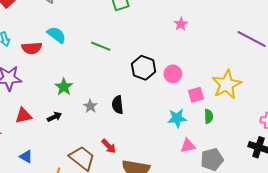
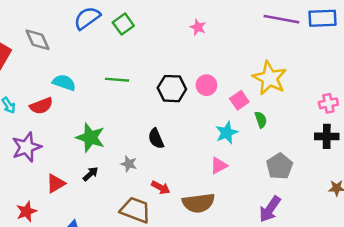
green star: (64, 87) -> (90, 138), size x1.4
gray star: (90, 106) -> (129, 164), moved
pink triangle: (188, 146) -> (219, 166), moved

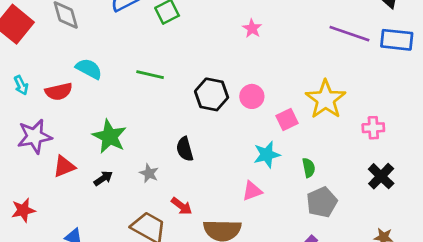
pink cross: (328, 103) -> (373, 128), moved
green semicircle: (261, 120) -> (309, 168), moved
black cross: (327, 136) -> (381, 176), turned 35
red triangle: (56, 183) -> (64, 166), moved

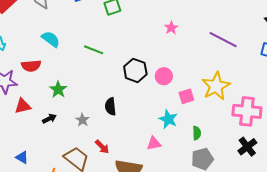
purple line: (349, 34) -> (223, 40), moved
red semicircle: (59, 92) -> (31, 66), moved
pink cross: (373, 128) -> (247, 111), size x1.8
green star: (109, 136) -> (58, 90), size x0.7
cyan star: (267, 155) -> (168, 119), turned 30

